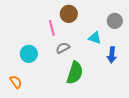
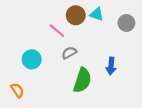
pink line: (52, 28) -> (57, 31), turned -35
cyan triangle: (95, 38) -> (97, 14), moved
blue arrow: (112, 55) -> (111, 66), moved

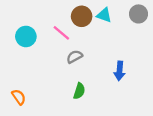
gray circle: (126, 23) -> (139, 14), moved
cyan circle: (32, 59) -> (26, 36), moved
green semicircle: (82, 80) -> (79, 91), moved, size x0.6

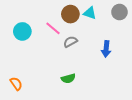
gray semicircle: (74, 57) -> (70, 42), moved
blue arrow: (120, 71) -> (106, 49), moved
green semicircle: (79, 91) -> (68, 78), turned 56

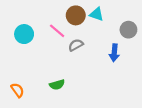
gray circle: (119, 12) -> (128, 30), moved
green semicircle: (68, 78) -> (57, 85), moved

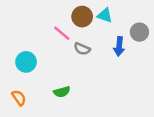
cyan circle: (24, 34) -> (26, 62), moved
gray semicircle: (76, 45) -> (82, 49), turned -128
blue arrow: (114, 53) -> (119, 46), moved

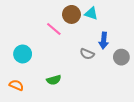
gray circle: (139, 32) -> (121, 57), moved
gray semicircle: (82, 49) -> (87, 54), moved
orange semicircle: (19, 98) -> (16, 85), turned -32

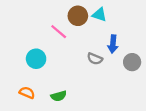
cyan circle: (23, 54) -> (36, 59), moved
green semicircle: (54, 80) -> (59, 96), moved
orange semicircle: (16, 85) -> (27, 93), moved

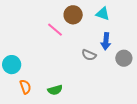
cyan triangle: (99, 15) -> (103, 14), moved
cyan circle: (36, 59) -> (12, 65), moved
orange semicircle: (27, 93) -> (25, 87), turned 48

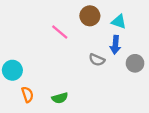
cyan triangle: (103, 14) -> (119, 22), moved
brown circle: (73, 15) -> (90, 16), moved

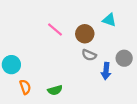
brown circle: (90, 16) -> (85, 34), moved
blue arrow: (115, 45) -> (106, 71), moved

